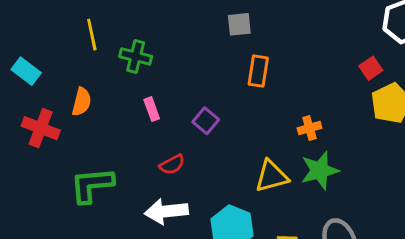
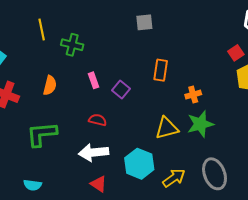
orange rectangle: (258, 71) -> (161, 70), moved
orange semicircle: (82, 102) -> (50, 85), moved
pink rectangle: (152, 109) -> (94, 80), moved
red semicircle: (172, 165) -> (98, 120), turned -138

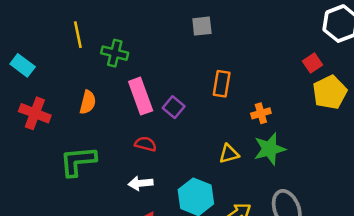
pink rectangle: (94, 80) -> (141, 96), size x1.8
yellow triangle: (167, 128) -> (229, 154), size x0.7
white arrow: (94, 153) -> (141, 183), size x0.7

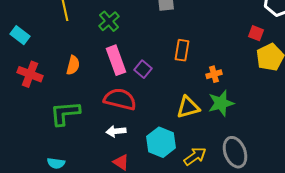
green cross: (115, 53) -> (109, 21), moved, turned 35
red square: (313, 63) -> (256, 33), turned -35
red semicircle: (145, 144) -> (120, 99), size x1.8
yellow triangle: (229, 154) -> (188, 107), size x1.4

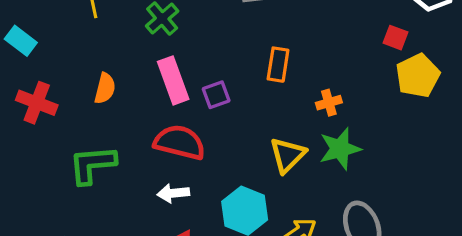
purple square: (143, 69) -> (216, 95), turned 30
yellow triangle: (188, 107) -> (288, 155), turned -30

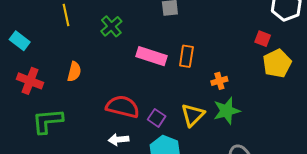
pink rectangle: (173, 80) -> (151, 56), moved, turned -52
purple square: (216, 95) -> (157, 118), moved, turned -36
green L-shape: (92, 165) -> (48, 121), moved

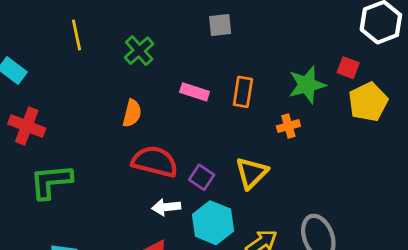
pink rectangle: (151, 56) -> (195, 92), size x0.7
orange semicircle: (74, 72) -> (132, 113), moved
green star: (227, 111) -> (307, 85), moved
white arrow: (119, 140) -> (166, 207), moved

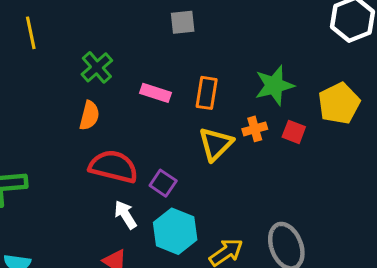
green cross: (139, 51) -> (97, 67), moved
red square: (348, 68) -> (294, 132), moved
yellow triangle: (251, 173) -> (216, 144), moved
white arrow: (166, 207) -> (125, 215), turned 64

